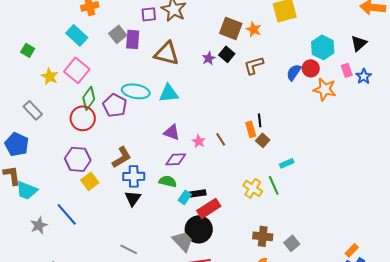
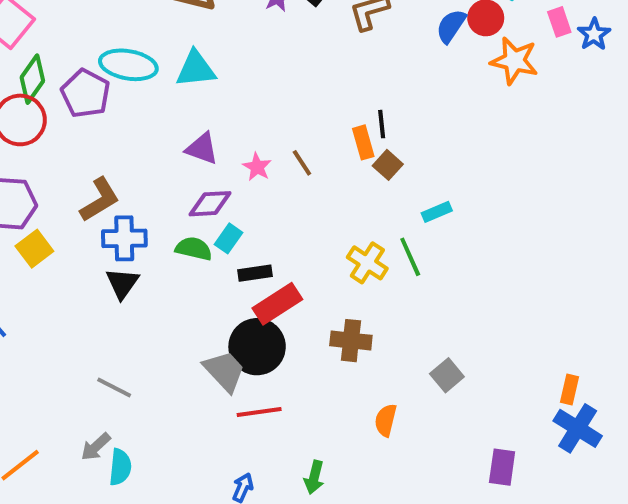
cyan rectangle: (185, 197) -> (228, 238), moved
brown cross: (263, 236) -> (351, 341), moved
orange rectangle: (352, 250) -> (569, 390), turned -32

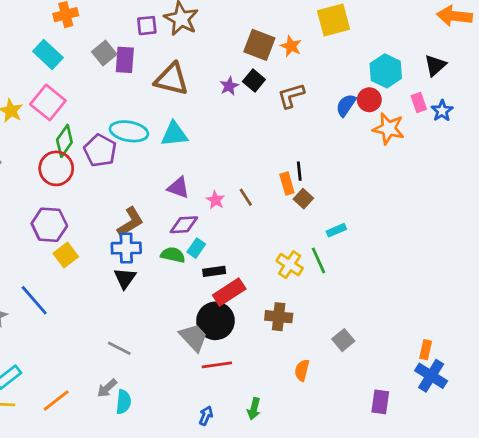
brown L-shape: (100, 200) -> (130, 222), moved

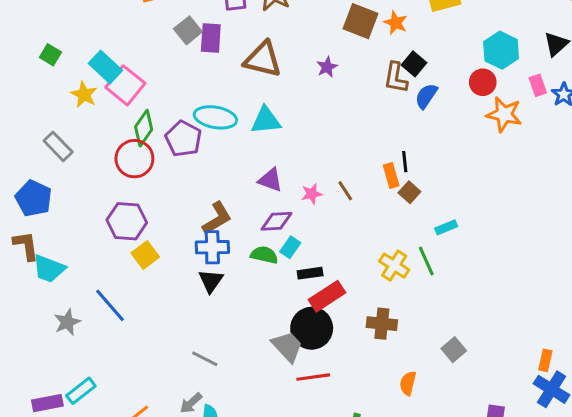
cyan rectangle: (48, 54) -> (105, 67), moved
black square: (254, 81) -> (414, 64), moved
brown L-shape: (291, 96) -> (396, 78), turned -64
blue semicircle: (346, 105) -> (426, 96), moved
pink star: (215, 200) -> (312, 194), turned 30

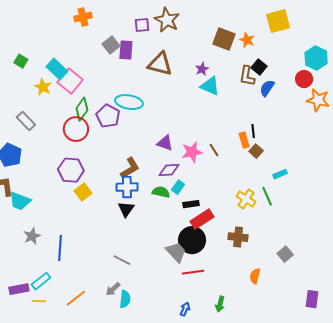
cyan triangle: (266, 120) -> (210, 86), moved, turned 30
pink star: (312, 194) -> (192, 152), size x1.5
blue line: (110, 305) -> (60, 248), moved, turned 45

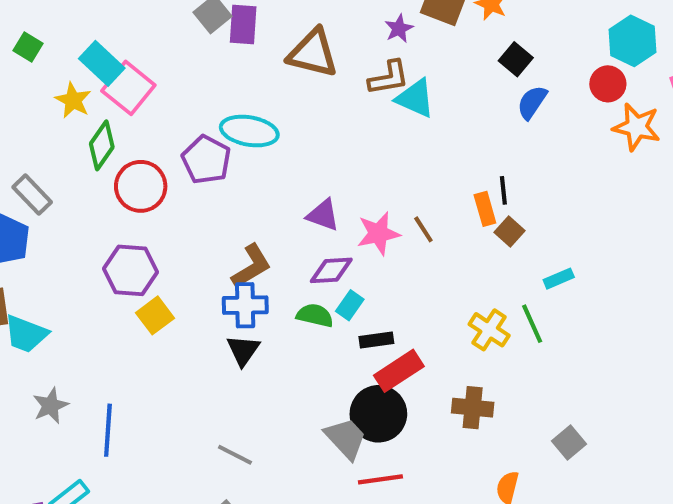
purple star: (202, 69) -> (399, 29), moved
brown L-shape: (247, 76) -> (389, 78), moved, turned -110
green diamond: (82, 109) -> (102, 145), moved
gray rectangle: (26, 121) -> (32, 195), moved

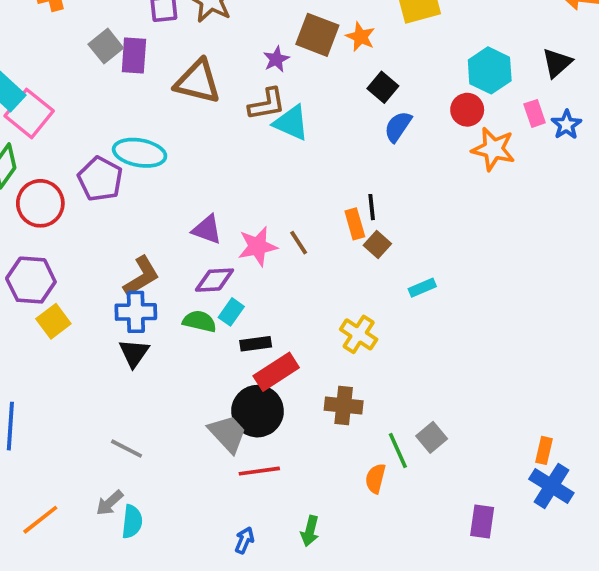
green line: (532, 324) -> (398, 450), moved

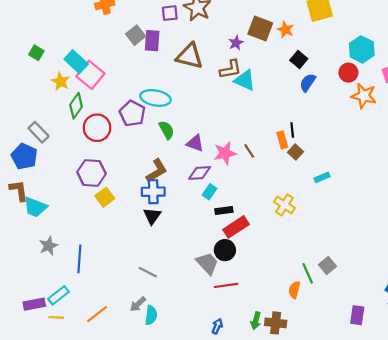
green semicircle: (199, 321) -> (166, 130), moved, turned 48
brown cross: (344, 406) -> (276, 323), moved
black circle: (257, 411) -> (225, 250), size x0.7

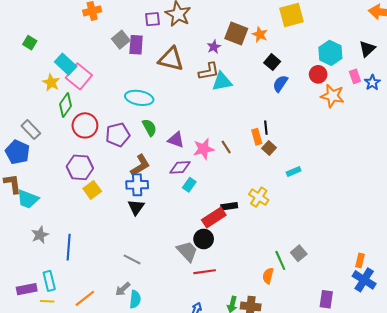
green square: (36, 53) -> (30, 43), moved
cyan triangle: (245, 80) -> (222, 82), turned -35
purple pentagon: (132, 113) -> (118, 135), moved, turned 30
black rectangle: (224, 210) -> (229, 206), moved
cyan rectangle: (58, 295) -> (49, 281), turned -66

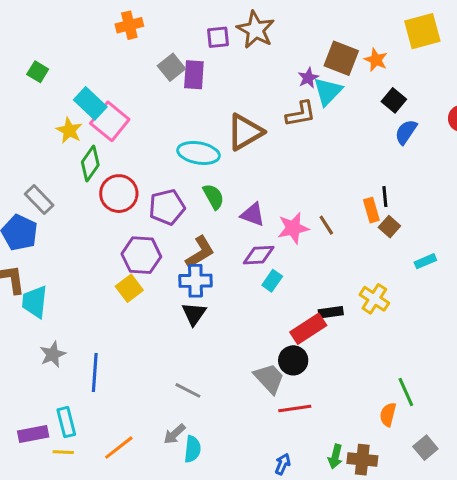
brown triangle: (171, 59) -> (245, 132), moved, turned -44
cyan triangle: (222, 82) -> (328, 91), moved, turned -35
purple hexagon: (80, 167) -> (141, 255), moved
cyan trapezoid: (28, 199) -> (35, 302), turned 75
gray square: (299, 253) -> (425, 448), moved

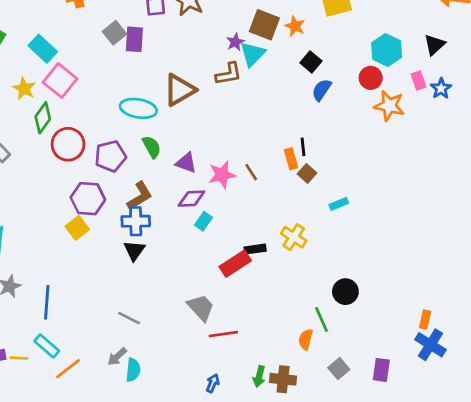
cyan rectangle: (90, 103) -> (43, 49), moved
black circle: (293, 360) -> (345, 292), moved
cyan rectangle: (66, 422) -> (47, 346), moved, turned -35
yellow line: (63, 452) -> (19, 358), moved

